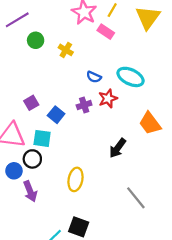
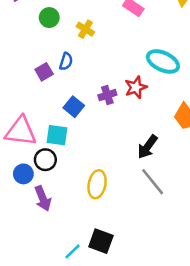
blue semicircle: (94, 77) -> (66, 61), moved, turned -96
purple square: (31, 103) -> (44, 72), moved
gray line: (136, 198) -> (153, 182), moved

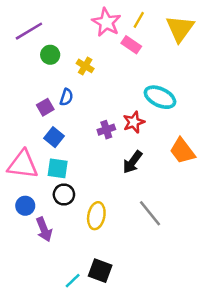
blue square: (74, 107) -> (54, 137), moved
black arrow: (147, 147) -> (133, 162), moved
black circle: (45, 160) -> (64, 194), moved

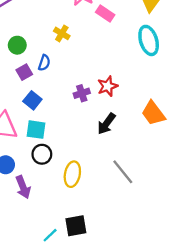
green circle: (50, 55) -> (17, 45), moved
cyan ellipse: (160, 97) -> (149, 40), moved, turned 48
black square: (100, 271) -> (76, 226), turned -30

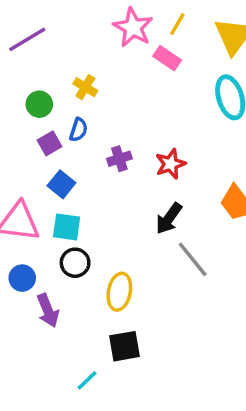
yellow cross: (62, 33) -> (85, 87), moved
purple cross: (82, 93) -> (119, 159), moved
gray line: (123, 172) -> (193, 259), moved
black square: (76, 226) -> (125, 346), moved

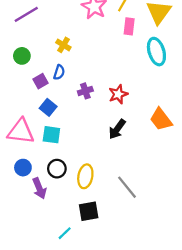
pink rectangle: (167, 58) -> (129, 26), moved, turned 63
green circle: (39, 104) -> (22, 56), moved
gray line: (193, 259) -> (127, 187), moved
black circle: (75, 263) -> (57, 169), moved

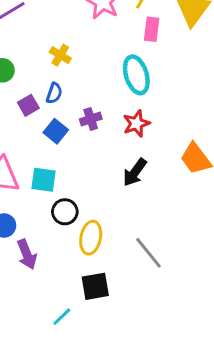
cyan ellipse: (156, 52) -> (136, 75), moved
blue square: (48, 107) -> (56, 131), moved
black circle: (57, 169) -> (65, 212), moved

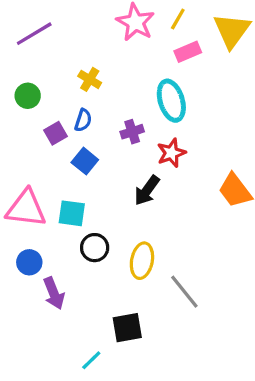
pink rectangle: (152, 29) -> (188, 52), turned 60
purple cross: (91, 119) -> (132, 132), moved
black arrow: (135, 172) -> (147, 190), moved
yellow ellipse: (91, 238) -> (142, 261), moved

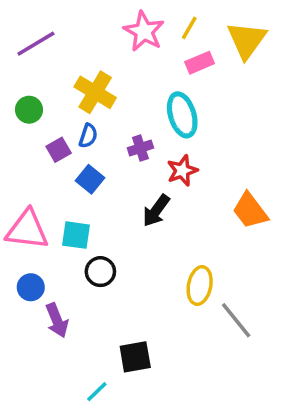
yellow cross: (90, 79) -> (95, 92), size x1.6
yellow ellipse: (142, 261) -> (200, 286), moved
gray line: (184, 292) -> (236, 320), moved

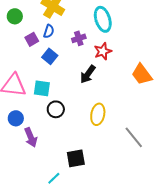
yellow ellipse: (200, 286) -> (98, 114), moved

